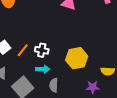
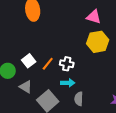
yellow hexagon: (77, 58) -> (98, 42), moved

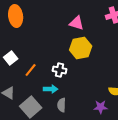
white square: (29, 61) -> (11, 58), moved
white cross: (67, 64) -> (60, 70), moved

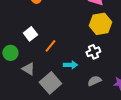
white cross: (60, 70) -> (93, 52), moved, turned -32
gray semicircle: (62, 105) -> (94, 81), moved, turned 64

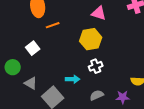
yellow hexagon: (100, 24) -> (91, 39), moved
orange line: (50, 46) -> (53, 25), moved, turned 32

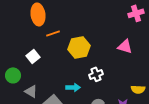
pink triangle: (99, 13) -> (125, 46), moved
yellow hexagon: (91, 39) -> (79, 47), moved

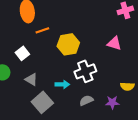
white cross: (96, 74) -> (85, 71), size x1.5
gray triangle: (31, 91) -> (31, 79), moved

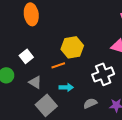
orange line: (42, 30) -> (58, 65), moved
white cross: (85, 71) -> (103, 74), moved

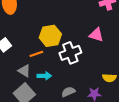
white cross: (103, 74) -> (70, 53), moved
gray triangle: (35, 82) -> (24, 71), moved

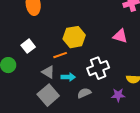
white cross: (70, 53) -> (98, 68), moved
gray semicircle: (68, 92) -> (84, 93), moved

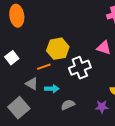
white cross: (98, 68) -> (80, 68), moved
gray square: (48, 95) -> (19, 108), moved

